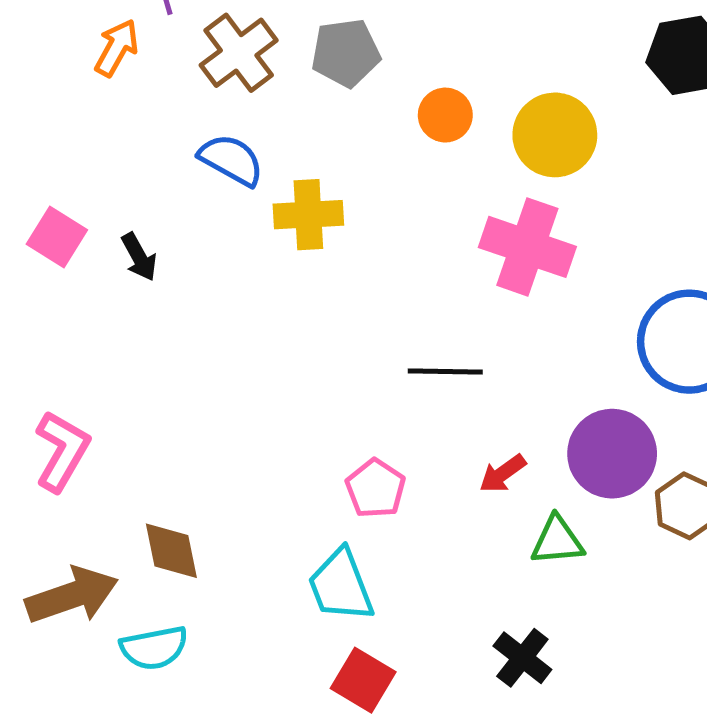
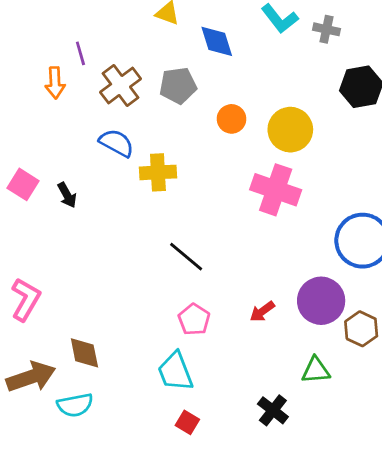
orange arrow: (117, 48) -> (55, 83), turned 148
black line: (445, 371) -> (186, 257), moved, turned 39
green triangle: (557, 541) -> (316, 370), moved
red square: (363, 680) -> (187, 422), size x0.7

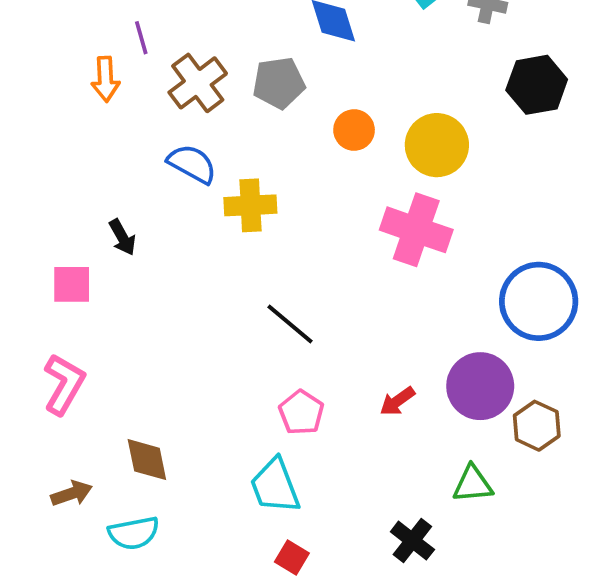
pink square: (23, 184) -> (72, 284), moved, turned -32
brown arrow: (31, 377) -> (72, 493), size x0.6

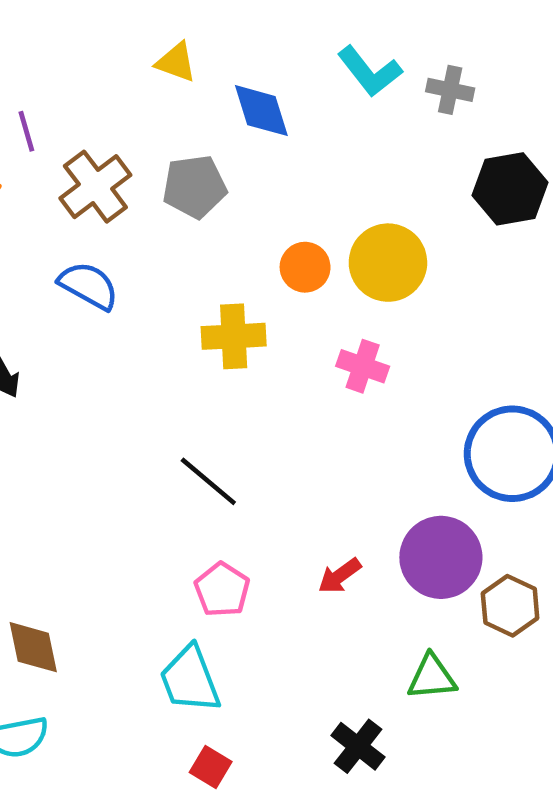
orange circle: (354, 130) -> (305, 267), moved
yellow cross: (250, 205) -> (234, 336), moved
pink cross: (416, 230) -> (363, 366), size x0.6

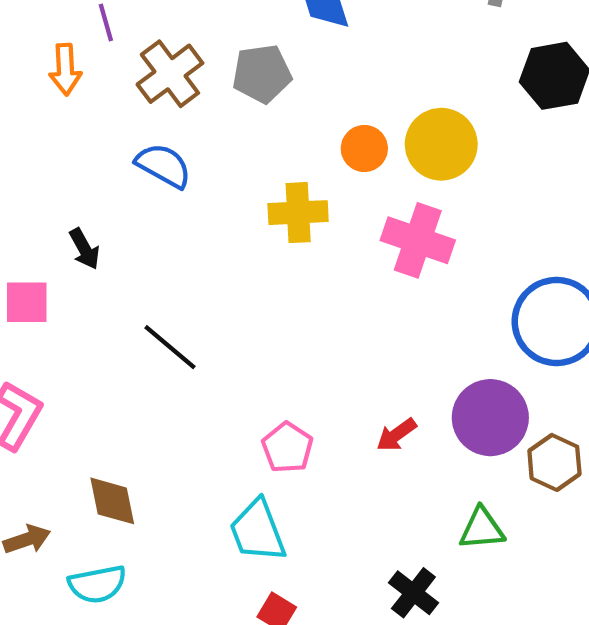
pink cross: (363, 366) -> (418, 240), size x1.5
black line: (208, 481) -> (170, 347), moved

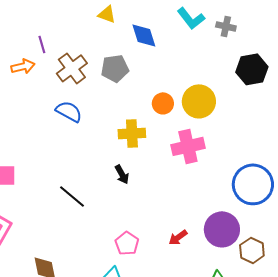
orange arrow: (65, 69) -> (23, 66), turned -100
pink cross: (418, 240) -> (188, 146), turned -32
black arrow: (85, 249) -> (122, 174), moved

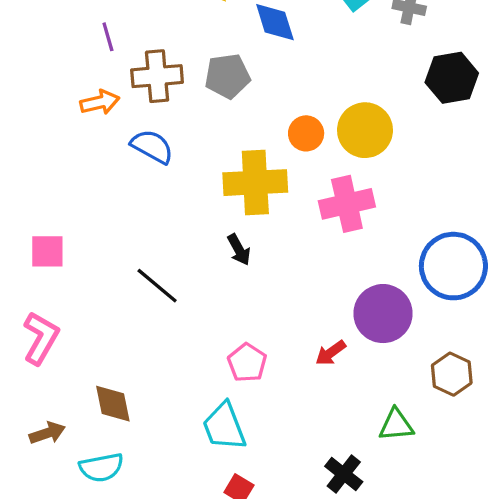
orange arrow: (23, 66) -> (100, 102), moved
brown cross: (72, 68) -> (157, 76), turned 32
yellow cross: (132, 133) -> (255, 183), size x1.4
purple circle: (222, 229) -> (383, 314), moved

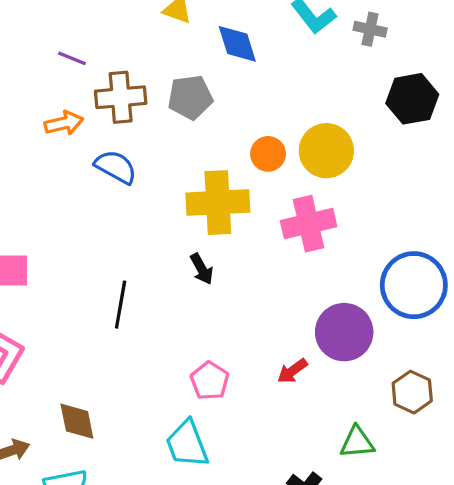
purple line: (108, 37) -> (72, 58), turned -52
black line: (157, 286) -> (121, 305), turned 60

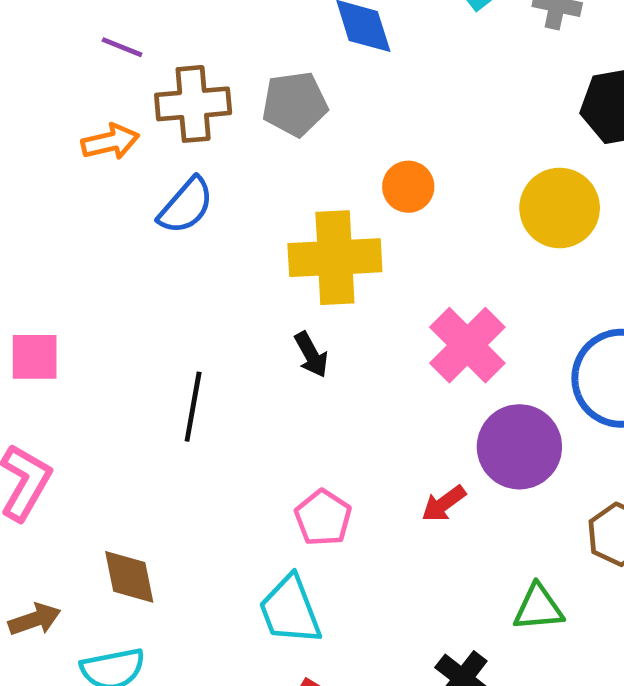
yellow circle: (326, 151) -> (560, 208), moved
blue semicircle: (116, 167) -> (186, 206), turned 102
pink cross: (309, 224) -> (467, 345), moved, turned -32

